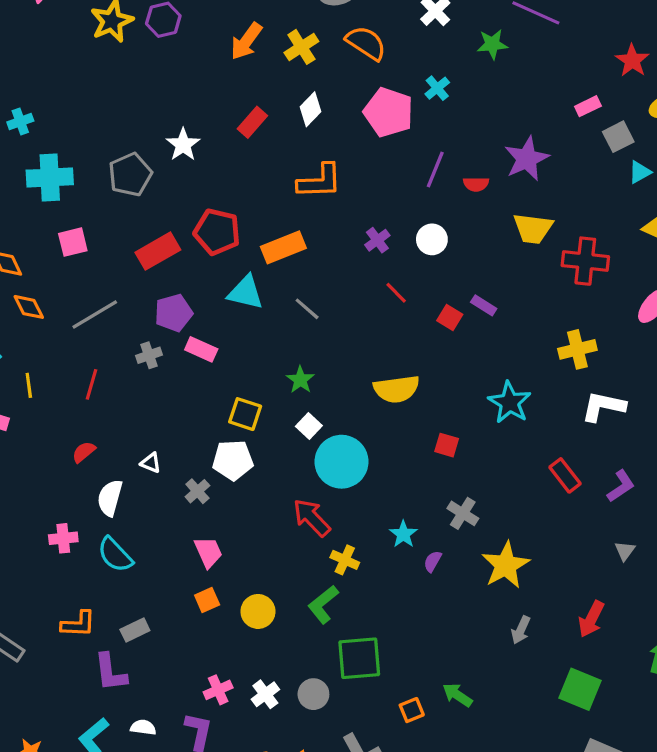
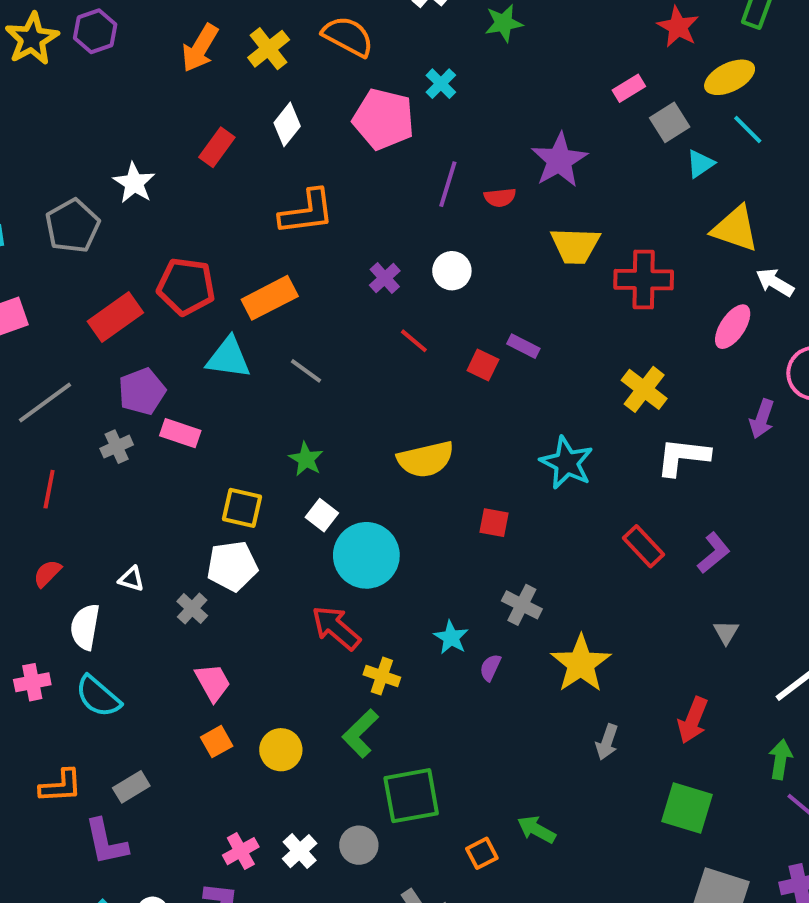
yellow cross: (577, 349) -> (644, 389), turned -33

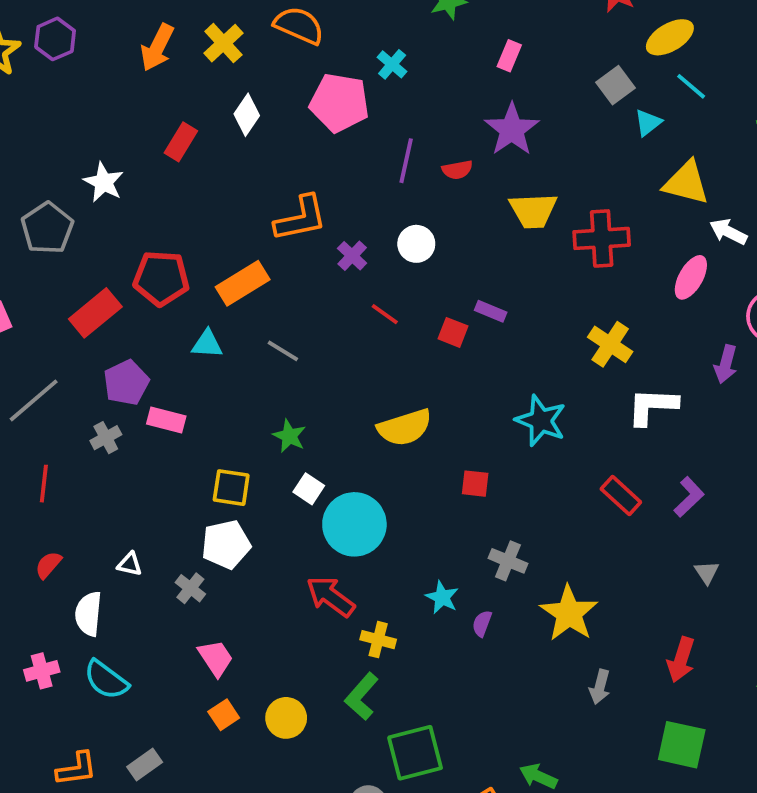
pink rectangle: (629, 88) -> (509, 56), moved, turned -32
orange L-shape: (307, 212) -> (301, 218), moved
cyan triangle: (228, 358) -> (207, 344), size x0.7

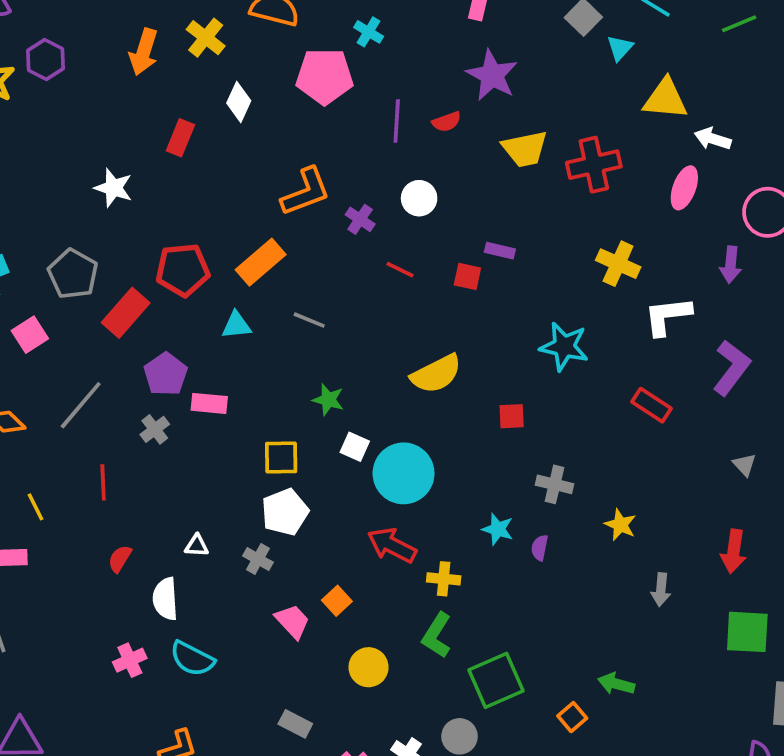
gray pentagon: (47, 228) -> (73, 274), moved
purple L-shape: (689, 497) -> (732, 368), moved, size x1.4
yellow star: (569, 613) -> (620, 525), size x0.6
orange square: (224, 715) -> (337, 601), moved
gray rectangle: (145, 765) -> (295, 724), moved, turned 72

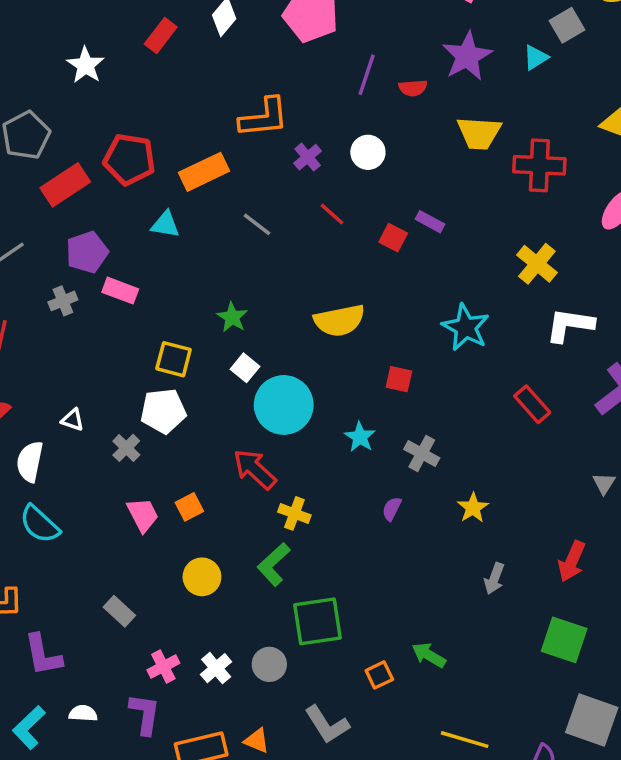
cyan triangle: (620, 48) -> (536, 57), moved
gray line: (309, 320) -> (257, 224), moved
cyan star: (498, 529) -> (360, 437), moved

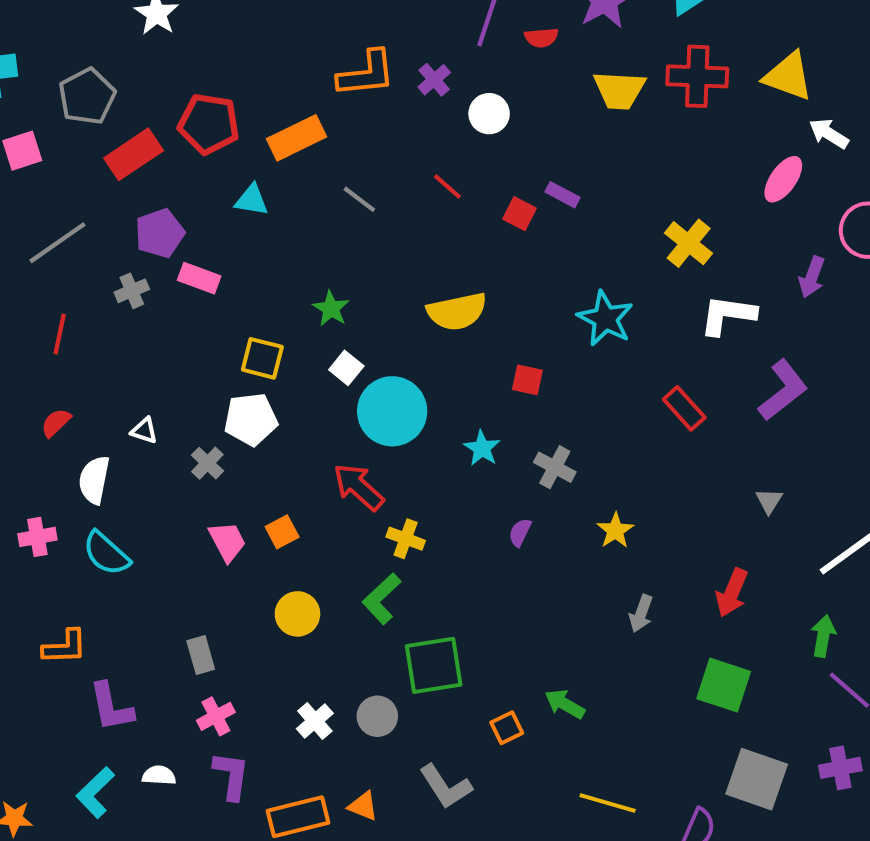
purple cross: (308, 157) -> (434, 80), moved
red cross: (539, 165) -> (697, 76), moved
gray rectangle: (119, 611) -> (201, 655), turned 32
pink cross: (163, 667) -> (216, 716), moved

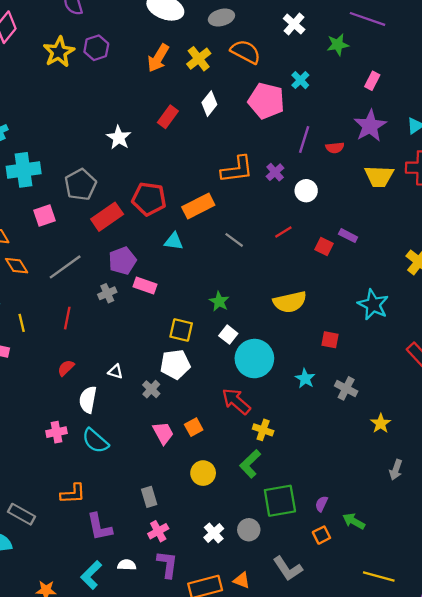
red line: (447, 186) -> (283, 232), turned -72
purple semicircle: (520, 532) -> (321, 504), moved

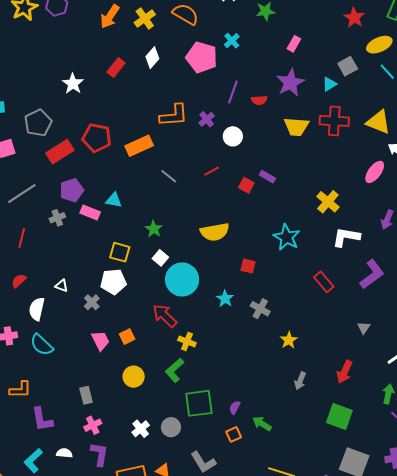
cyan triangle: (174, 241) -> (114, 200), moved

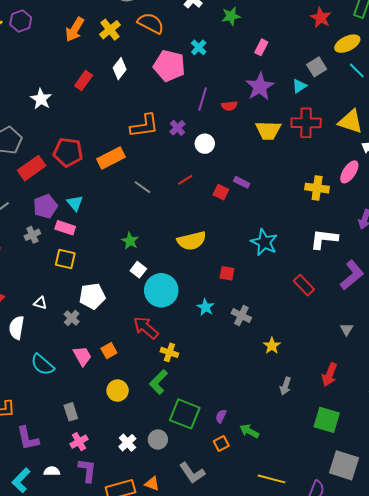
cyan triangle: (114, 200) -> (75, 203), moved, turned 42
yellow cross: (328, 202) -> (317, 188), moved, turned -30
yellow square: (120, 252) -> (65, 259), moved
cyan semicircle: (42, 345) -> (42, 365), moved
green square: (199, 403) -> (185, 414), turned 32

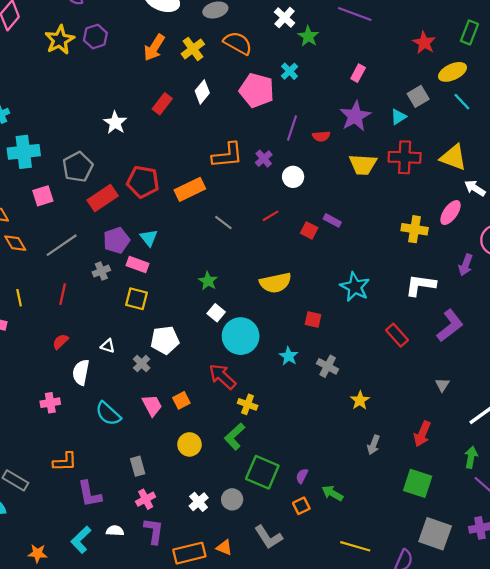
green star: (231, 16) -> (308, 36), moved, turned -30

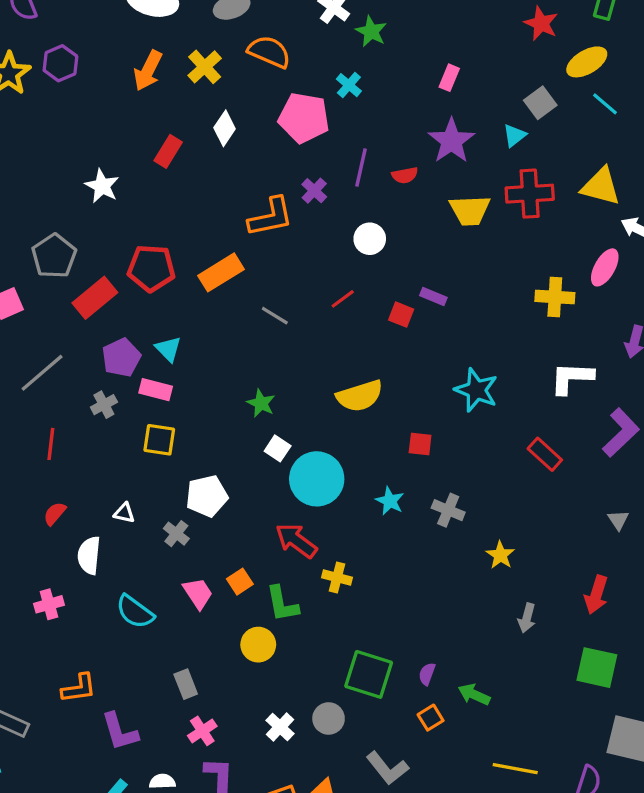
purple cross: (264, 159) -> (314, 191), moved
green L-shape: (235, 436) -> (282, 604), moved, turned -52

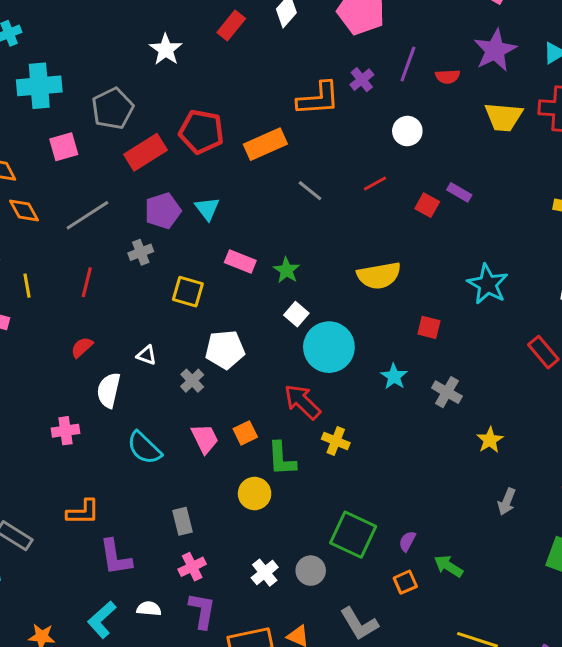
pink rectangle: (156, 390) -> (240, 261), moved

